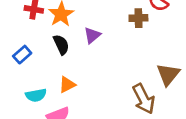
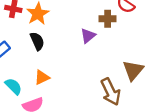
purple triangle: (92, 35) -> (88, 36), moved
cyan semicircle: (36, 95) -> (13, 86), turned -126

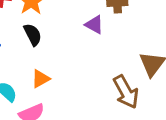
purple triangle: (88, 36) -> (94, 25), turned -49

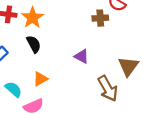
purple triangle: (94, 25) -> (81, 56), moved

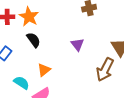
purple triangle: (81, 56) -> (77, 45), turned 32
brown arrow: (108, 88) -> (105, 70), turned 65

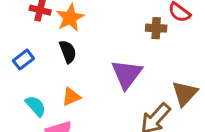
purple triangle: (77, 45) -> (127, 74), size x1.6

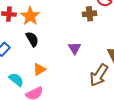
purple triangle: (127, 74) -> (75, 48), size x0.6

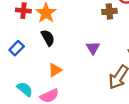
cyan semicircle: (16, 80) -> (25, 89), moved

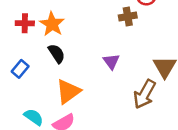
orange triangle: (55, 70) -> (68, 91), size x1.5

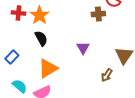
blue rectangle: (20, 69) -> (12, 57), moved
brown arrow: (145, 94) -> (107, 75), size x0.6

